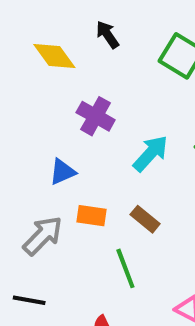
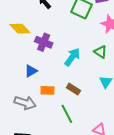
yellow diamond: (54, 56) -> (20, 29), moved
gray arrow: (43, 236) -> (25, 103), turned 70

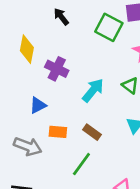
yellow diamond: (20, 29) -> (27, 49), turned 50
green line: (67, 114) -> (81, 164), turned 60

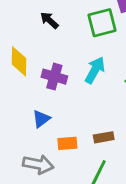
green square: (109, 27) -> (102, 23), turned -32
cyan arrow: (93, 90) -> (95, 70), moved
brown rectangle: (92, 132) -> (104, 137), turned -36

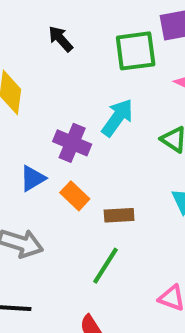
purple cross: (54, 77) -> (72, 143), moved
orange rectangle: (67, 143) -> (75, 196), moved, turned 42

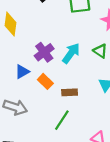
cyan arrow: (118, 118) -> (71, 53), moved
purple cross: (72, 143) -> (44, 52), turned 30

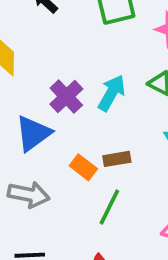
blue triangle: (22, 72) -> (33, 133), size x1.5
orange rectangle: (45, 81) -> (83, 167), moved

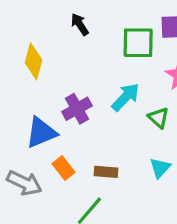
cyan arrow: (112, 93) -> (126, 97), moved
orange rectangle: (83, 167) -> (63, 168), moved

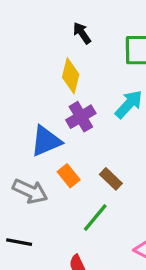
yellow diamond: (33, 61) -> (71, 76), moved
brown rectangle: (106, 172) -> (111, 179), turned 40

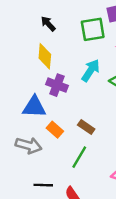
purple cross: (81, 117) -> (57, 85), turned -30
blue triangle: (46, 141) -> (34, 107), turned 35
black line: (19, 242) -> (43, 185), moved

